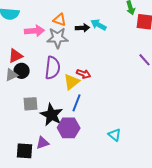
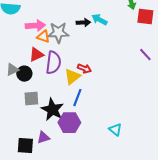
orange triangle: (60, 20) -> (43, 37), moved
red triangle: (16, 56) -> (36, 55), moved
black circle: (22, 71) -> (24, 74), moved

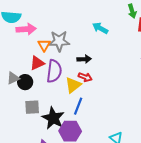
black arrow: (83, 23) -> (84, 59), moved
pink arrow: (35, 26) -> (26, 29), moved
orange triangle: (43, 37) -> (44, 45), turned 40

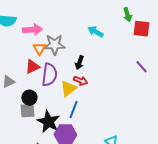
pink arrow: (26, 29) -> (32, 30), moved
black arrow: (84, 59) -> (79, 63), turned 112
black circle: (25, 82) -> (29, 98), moved

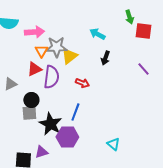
black arrow: (79, 63) -> (105, 58), moved
yellow triangle: (68, 89) -> (69, 56), moved

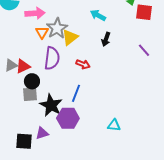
gray star: (56, 47) -> (57, 28), turned -30
red triangle: (34, 69) -> (23, 66), moved
cyan triangle: (113, 144) -> (114, 125), turned -32

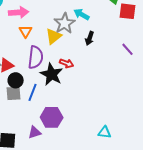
gray star: (57, 28) -> (65, 23), moved
blue line: (76, 93) -> (33, 92), moved
black star: (51, 105) -> (52, 74), moved
cyan triangle: (114, 125) -> (105, 132), moved
purple triangle: (42, 133) -> (35, 132), moved

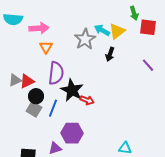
yellow triangle: (54, 36) -> (117, 31), moved
red arrow: (67, 63) -> (87, 100), moved
gray square: (14, 93) -> (34, 109), turned 35

